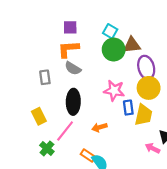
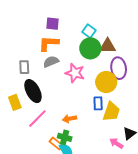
gray semicircle: (73, 68) -> (51, 62), turned 119
yellow circle: (149, 88) -> (106, 82), moved
pink star: (114, 90) -> (75, 73), moved
black ellipse: (73, 102) -> (33, 91), moved, turned -35
green cross: (47, 148) -> (65, 137), moved, turned -32

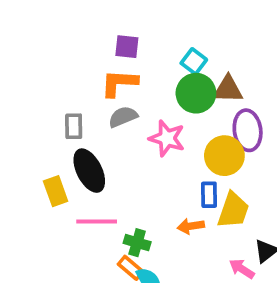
pink line: (37, 119) -> (97, 221), turned 45
orange arrow: (70, 119) -> (191, 226), moved
green cross: (65, 137) -> (137, 243), moved

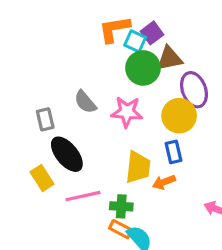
purple square: (127, 47) -> (152, 33), moved, turned -30
orange L-shape: (119, 83) -> (114, 29), moved
gray semicircle: (123, 117) -> (85, 102), turned -95
yellow trapezoid: (233, 210) -> (138, 167), moved

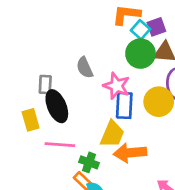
gray rectangle: (45, 119) -> (45, 84), moved
blue rectangle: (173, 152) -> (124, 105), moved, size x1.4
orange arrow: (164, 182) -> (130, 153), size x1.6

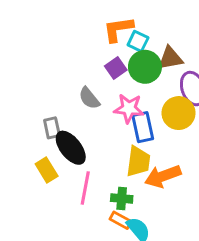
purple square: (156, 27) -> (116, 68), moved
pink line: (60, 145) -> (85, 188), turned -68

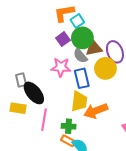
cyan square: (138, 41) -> (77, 21), turned 32
brown triangle: (170, 58) -> (94, 48), moved
gray semicircle: (89, 98) -> (80, 56), moved
pink star: (129, 108) -> (61, 67), moved
yellow rectangle: (47, 170) -> (18, 108), turned -49

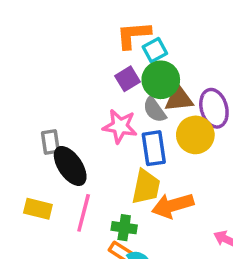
yellow rectangle: (18, 108) -> (38, 209), moved

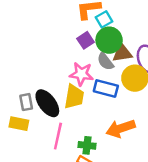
gray rectangle: (50, 142) -> (26, 102), moved
blue rectangle: (154, 148) -> (106, 89), turned -65
yellow trapezoid: (146, 187) -> (74, 97), moved
yellow rectangle: (38, 209) -> (19, 124), moved

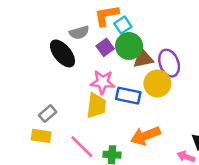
gray semicircle: (105, 61) -> (79, 33), moved, turned -66
gray rectangle: (26, 102) -> (48, 114), turned 63
black ellipse: (47, 103) -> (62, 53), moved
pink line: (58, 136) -> (82, 147), turned -55

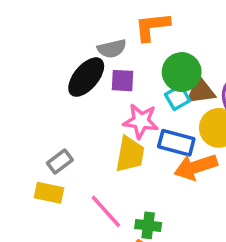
cyan square: (123, 25) -> (178, 98), moved
purple square: (105, 47) -> (122, 81), moved, turned 36
black ellipse: (62, 53) -> (86, 77), turned 76
orange arrow: (145, 136) -> (196, 167), moved

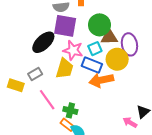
black ellipse: (86, 77) -> (43, 42), moved
purple square: (122, 81) -> (65, 26), size x1.6
cyan square: (178, 98) -> (95, 49), moved
gray rectangle: (60, 161) -> (35, 74), moved

